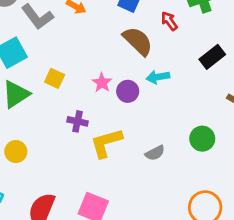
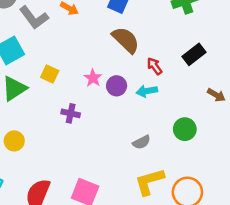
red arrow: (169, 21) -> (155, 66), moved
cyan arrow: (158, 77) -> (147, 91), moved
yellow L-shape: (106, 143) -> (149, 182), moved

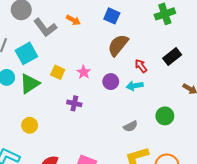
brown semicircle: (126, 40) -> (118, 45), turned -95
pink star: (93, 78) -> (84, 72), moved

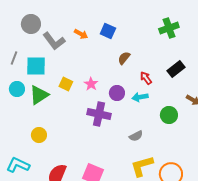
blue square: (112, 16) -> (108, 31), moved
brown semicircle: (118, 45) -> (124, 58), size x0.6
cyan square: (26, 53) -> (36, 66), turned 30
purple cross: (74, 103) -> (99, 114), moved, size x1.6
green circle: (165, 116) -> (169, 115), moved

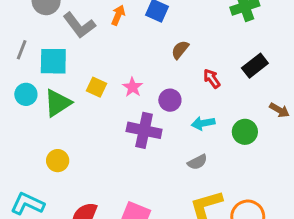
orange arrow: (81, 34) -> (118, 15), turned -96
cyan arrow: (140, 97) -> (203, 123), moved

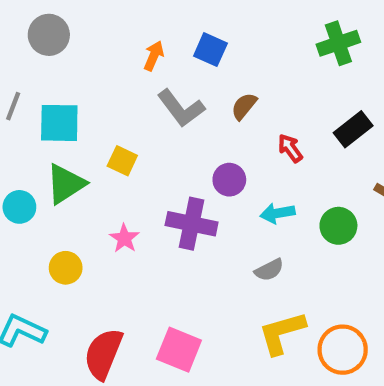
gray L-shape: (79, 25) -> (181, 108), moved
pink star: (133, 87) -> (124, 238), moved
cyan circle: (26, 94) -> (19, 207), moved

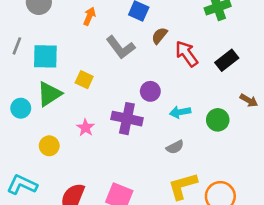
orange arrow: (154, 56) -> (89, 16), moved
brown semicircle: (244, 106) -> (159, 36), moved
red arrow: (290, 148) -> (187, 54), moved, size x1.5

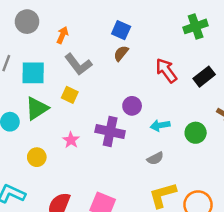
orange arrow: (89, 16) -> (62, 35), moved
brown semicircle: (159, 36) -> (121, 53), moved
gray L-shape: (121, 47) -> (78, 64), moved

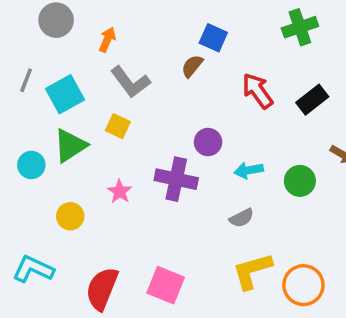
blue square: (121, 30) -> (213, 38), moved
cyan square: (33, 73) -> (65, 94), turned -30

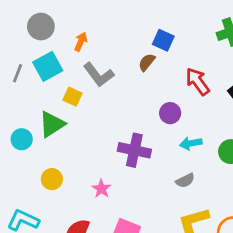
cyan square: (65, 94) -> (48, 66), moved
yellow square: (118, 126) -> (73, 97), moved
purple circle: (208, 142) -> (170, 113), moved
pink star: (120, 191) -> (101, 189), moved

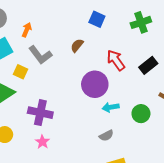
blue square: (163, 40) -> (97, 19), moved
purple circle: (170, 113) -> (95, 84), size x1.6
purple cross: (134, 150) -> (40, 113), moved

